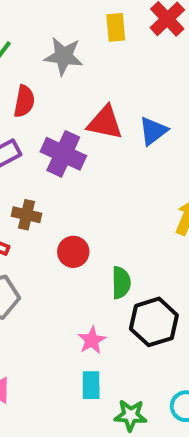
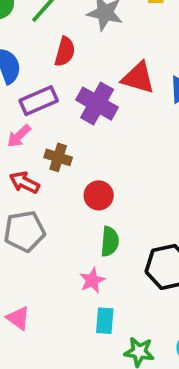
green semicircle: (121, 283) -> (110, 241), moved
pink star: (92, 340) -> (92, 280), moved

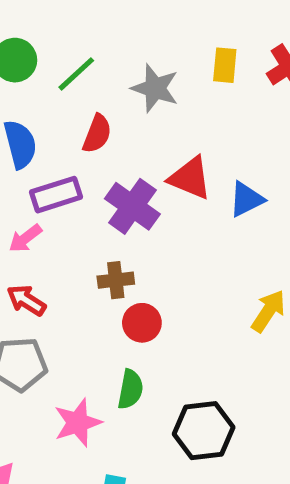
brown cross: (58, 157) -> (116, 280), moved, turned -30
red circle: (99, 195) -> (142, 323), moved
pink star: (92, 280) -> (78, 423), moved, size x1.4

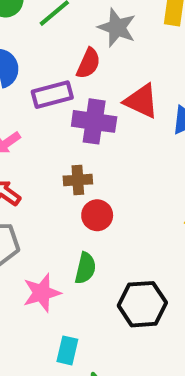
red semicircle: (97, 134) -> (88, 63), moved
purple rectangle: (56, 195) -> (52, 95), moved
purple cross: (132, 206) -> (94, 121), turned -30

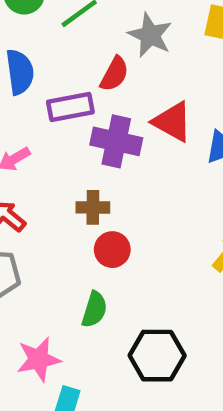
pink star: (42, 293) -> (39, 359), moved

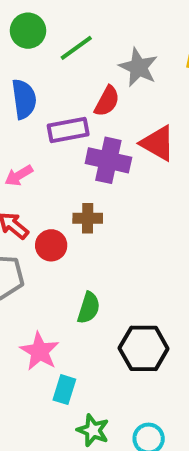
red circle: (112, 250) -> (51, 245), moved
pink star: (39, 359) -> (40, 351), turned -30

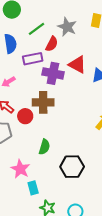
green line: (76, 48) -> (37, 29), moved
brown cross: (88, 218) -> (43, 102), size x1.5
cyan rectangle: (64, 390) -> (33, 188), turned -32

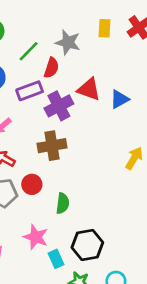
purple cross: (53, 73) -> (59, 106), turned -30
red circle: (25, 116) -> (32, 184), moved
black hexagon: (72, 167) -> (87, 245), moved

